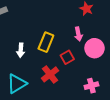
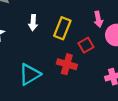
white arrow: (21, 50) -> (33, 23), moved
red cross: (50, 74) -> (67, 64), turned -36

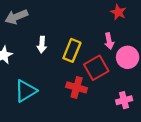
red square: (86, 45) -> (96, 68), size x1.5
cyan triangle: (30, 74) -> (26, 91), moved

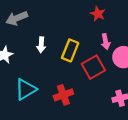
red star: (118, 12) -> (98, 14), moved
red cross: (77, 87) -> (63, 95), moved, turned -36

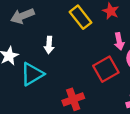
yellow rectangle: (70, 50) -> (80, 17), moved, turned -60
cyan triangle: (26, 89) -> (32, 74), moved

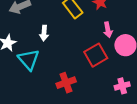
cyan triangle: (32, 74) -> (29, 59), turned -40

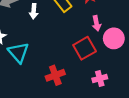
white arrow: (44, 33) -> (34, 11), moved
pink cross: (122, 86) -> (100, 78), moved

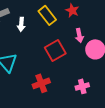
red square: (85, 48) -> (55, 50), moved

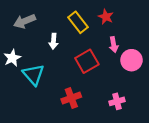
white arrow: (21, 24) -> (53, 41), moved

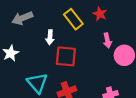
red square: (87, 61) -> (66, 56), moved, turned 35
cyan triangle: (33, 75) -> (37, 83), moved

